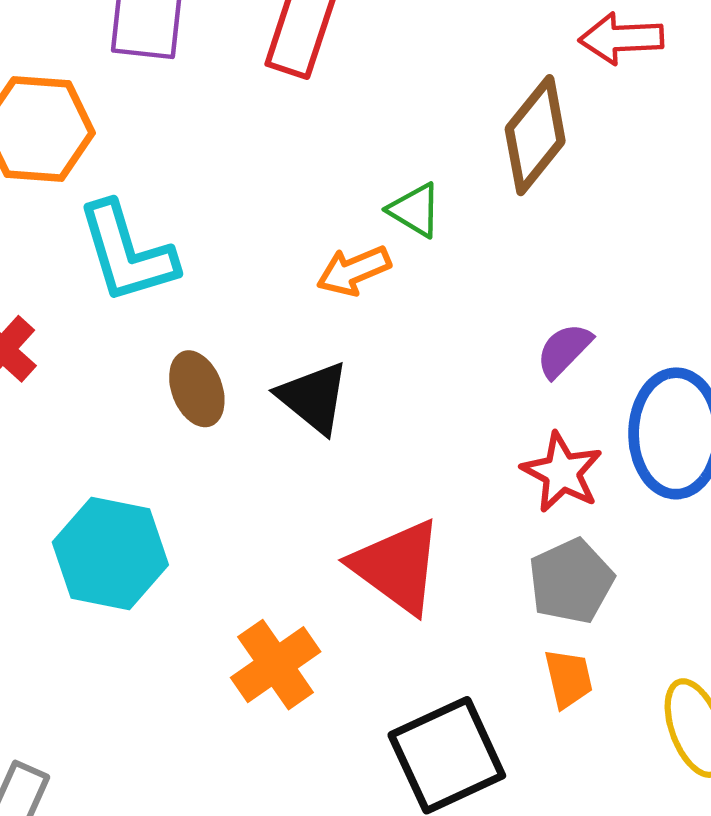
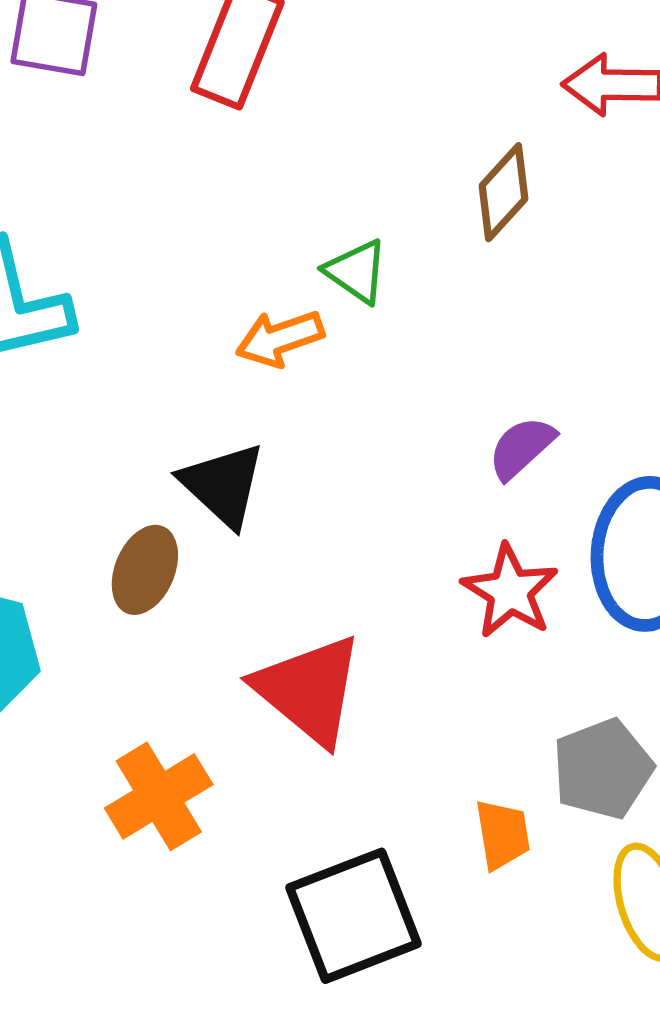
brown diamond: (535, 135) -> (503, 192), size x0.7
brown ellipse: (197, 389) -> (145, 570), moved, turned 40
gray pentagon: (571, 581) -> (603, 769), moved

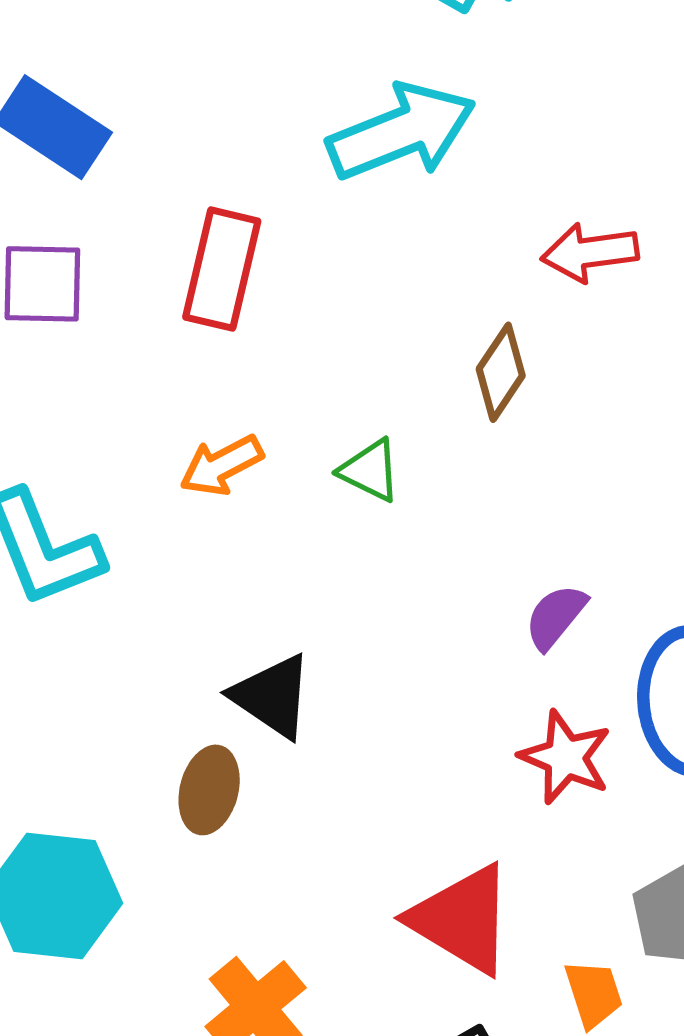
orange arrow: (280, 338) -> (221, 465), moved
red triangle: (309, 690) -> (462, 919), moved

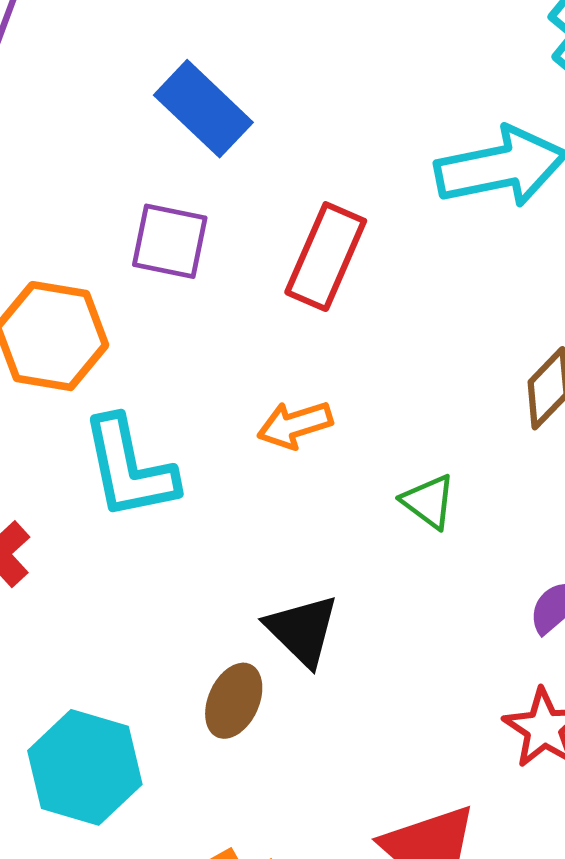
green triangle: (370, 470) -> (429, 502), moved

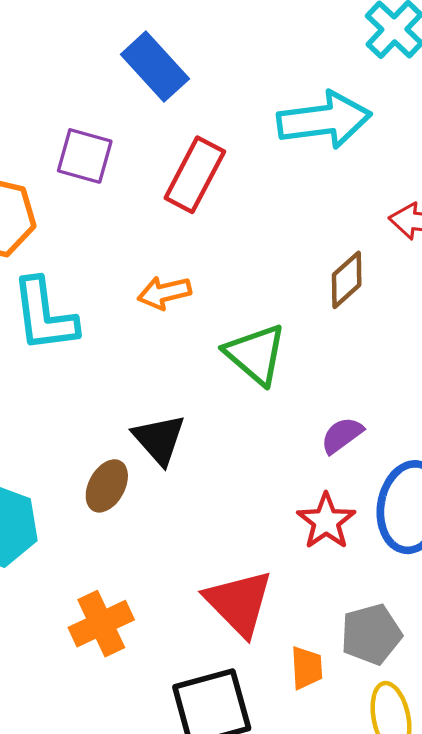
blue rectangle: (203, 109) -> (155, 67), moved
green triangle: (429, 502) -> (256, 354), size x1.6

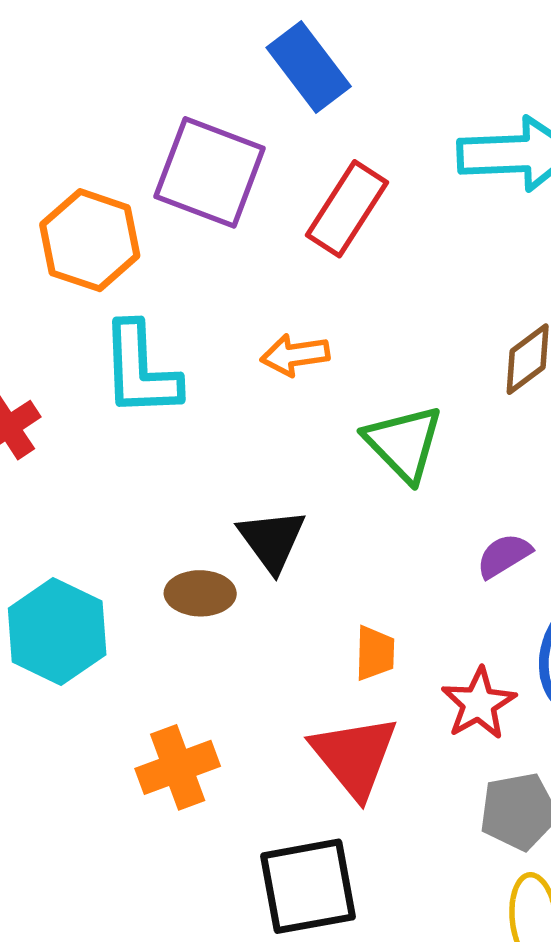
purple square: (85, 156) -> (210, 172), size x1.5
brown ellipse: (107, 486) -> (200, 593), turned 57
red star: (326, 521) -> (479, 704), moved
orange trapezoid: (307, 668) -> (375, 653), moved

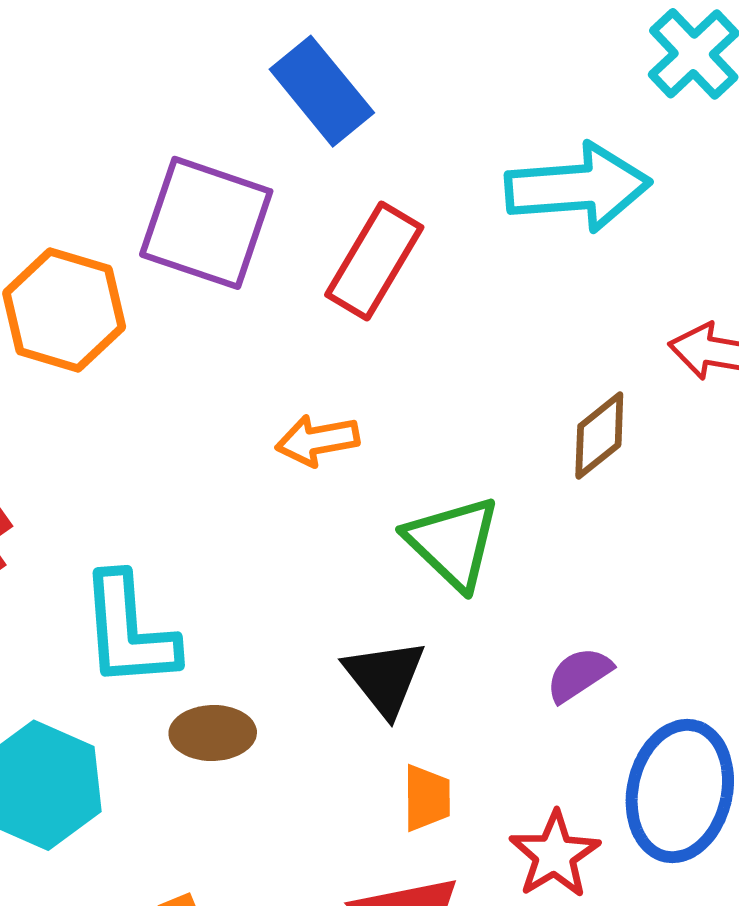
cyan L-shape: (140, 370) -> (129, 631), moved
black triangle: (272, 540) -> (385, 677), moved

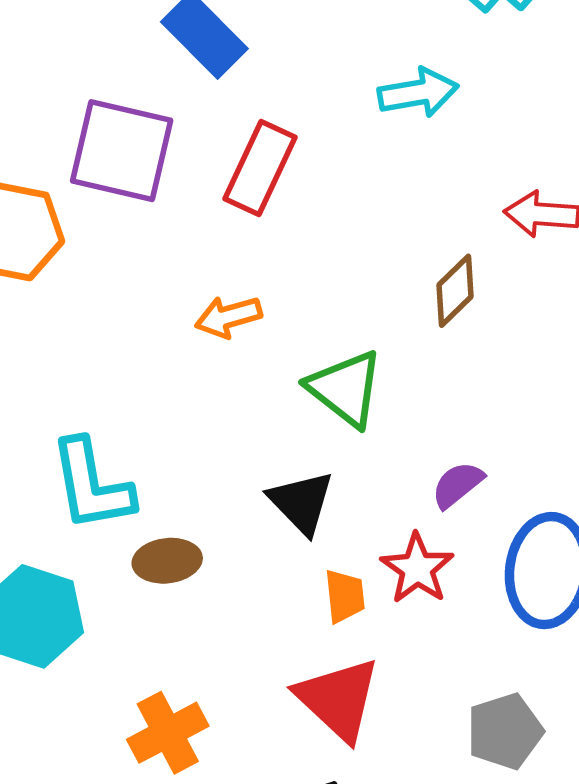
cyan arrow: (578, 187) -> (418, 93), size x0.7
red star: (555, 855) -> (417, 569), moved

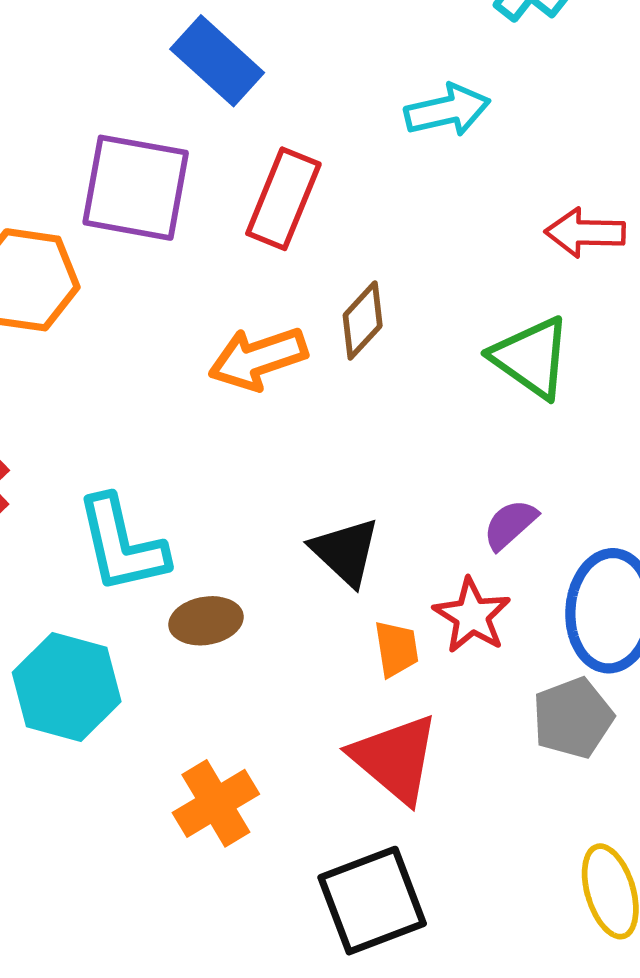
brown diamond: (455, 291) -> (363, 320), moved
orange arrow: (228, 317) -> (258, 358), size x1.4
green triangle: (345, 388) -> (531, 358), moved
gray pentagon: (505, 731) -> (573, 718), moved

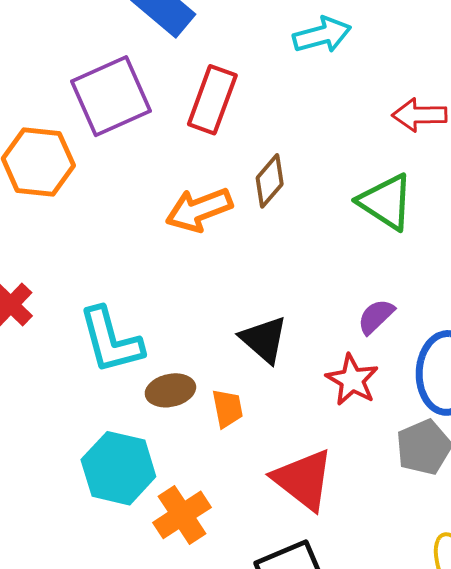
purple square: (136, 188) -> (111, 96), turned -32
orange trapezoid: (396, 649) -> (227, 408), moved
cyan hexagon: (67, 687) -> (118, 468), moved

